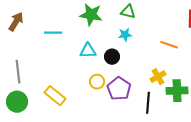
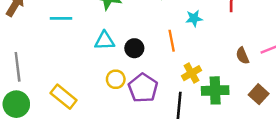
cyan star: (125, 35) -> (194, 18), moved
orange line: (169, 45) -> (172, 41), moved, turned 60

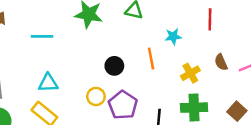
cyan triangle: (105, 41) -> (48, 83), moved
brown semicircle: (242, 56) -> (221, 62), moved
yellow cross: (192, 73) -> (190, 73), moved

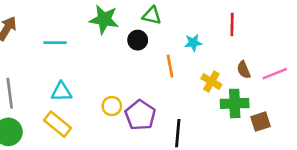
black circle: (114, 66) -> (138, 40), moved
yellow cross: (190, 73) -> (211, 81), turned -30
green cross: (194, 108) -> (235, 103), moved
brown square: (237, 111) -> (261, 122), turned 30

